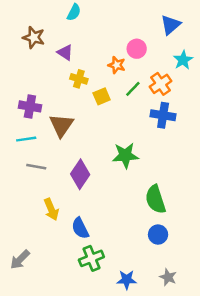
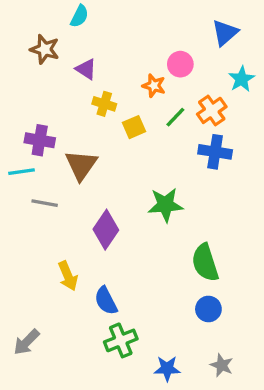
cyan semicircle: (74, 12) -> (79, 16), moved
cyan line: (26, 139) -> (22, 172), moved
gray line: (36, 167) -> (45, 203), moved

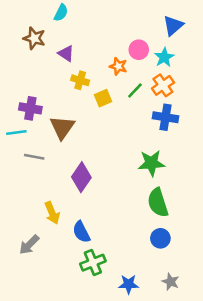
cyan star: (242, 79) -> (164, 57), moved
green star: (165, 205) -> (151, 163), moved
gray arrow: (26, 342) -> (29, 245), moved

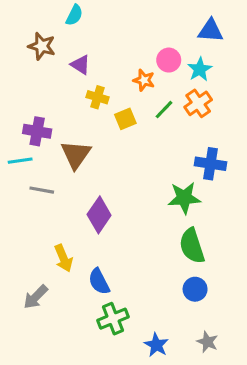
blue triangle: (173, 25) -> (211, 31), turned 45
blue cross: (165, 117) -> (211, 164), moved
blue star: (129, 284) -> (156, 345), turned 30

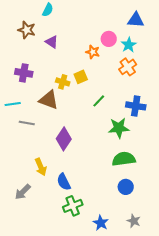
yellow cross: (98, 97) -> (63, 82), moved
green line: (164, 110) -> (99, 101), moved
purple cross: (37, 131) -> (24, 73), moved
brown triangle: (76, 154) -> (49, 100), turned -45
green semicircle: (192, 246) -> (124, 159), turned 100

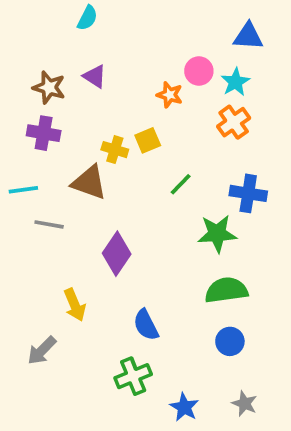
brown star: (27, 30) -> (49, 87), moved
blue semicircle: (64, 182) -> (146, 325), moved

